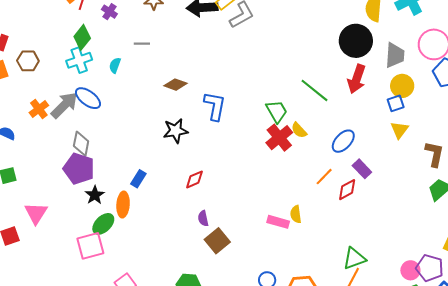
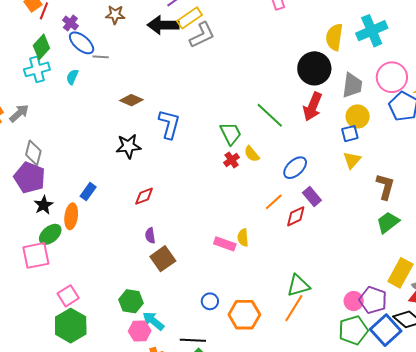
blue ellipse: (88, 98) -> (82, 43), moved
gray arrow: (64, 105) -> (19, 113), size x0.7
red cross: (279, 138) -> (232, 160), size x0.6

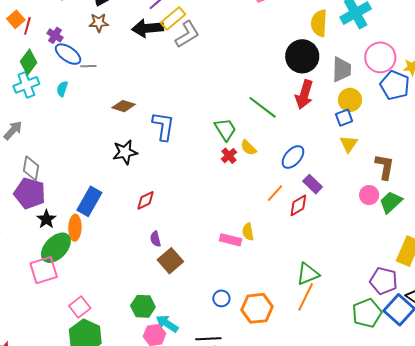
blue rectangle: (88, 192) -> (89, 201), size x1.6
green ellipse: (50, 234) -> (56, 248), size x1.4
pink circle: (354, 301) -> (369, 195), moved

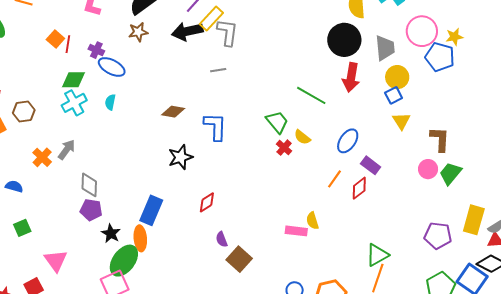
gray L-shape: (187, 34) -> (227, 32), turned -44
green diamond: (29, 62) -> (74, 80), turned 60
gray line: (88, 66) -> (218, 70), moved
purple pentagon: (30, 193) -> (91, 210), size x0.7
purple pentagon: (384, 281) -> (438, 236), moved

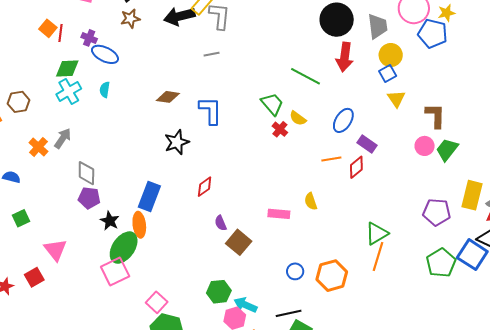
orange line: (334, 179) -> (331, 159), turned 48
pink rectangle: (296, 231) -> (279, 214), moved

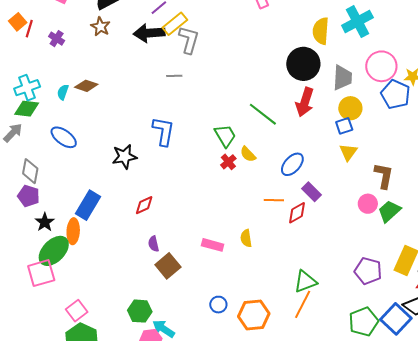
brown star: (130, 19) -> (100, 27), turned 30
blue ellipse: (105, 54) -> (64, 137), moved
green diamond: (67, 68) -> (27, 109), moved
brown diamond: (168, 97) -> (86, 86), moved

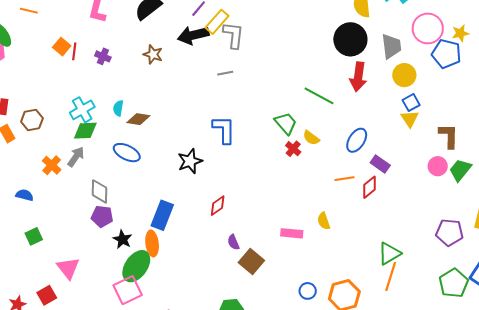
brown star: (100, 27) -> (153, 54), moved
brown diamond: (86, 86) -> (138, 119), moved
blue square: (344, 126) -> (411, 103), moved

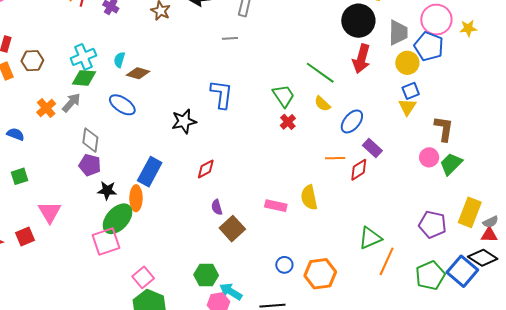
blue pentagon: (446, 54) -> (429, 46), moved
yellow semicircle: (311, 138) -> (322, 104), moved
yellow semicircle: (324, 221) -> (309, 197), size x1.4
black star: (122, 239) -> (107, 191), turned -30
orange line: (391, 277) -> (387, 261), moved

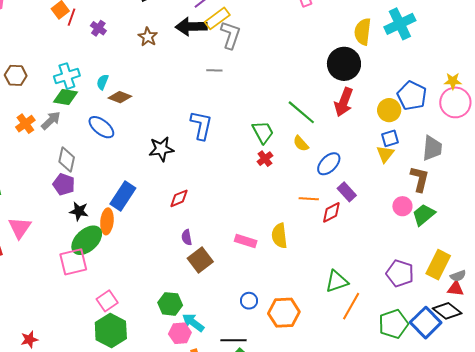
pink circle: (436, 20) -> (455, 102), moved
gray trapezoid: (398, 33) -> (432, 148), moved

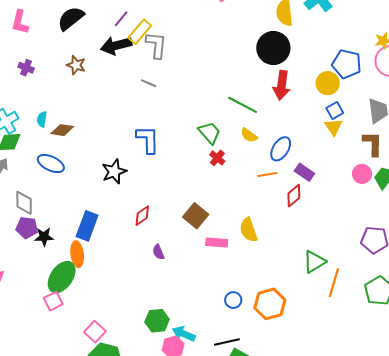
gray line: (214, 70) -> (149, 83), turned 35
orange line: (309, 199) -> (267, 174), moved
black star: (79, 211) -> (44, 237), moved
brown square: (200, 260) -> (196, 216), moved
pink square: (73, 262) -> (53, 301), size x0.7

